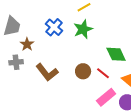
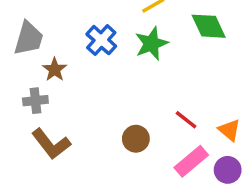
green diamond: (116, 54) -> (209, 26), moved
brown circle: (83, 71) -> (136, 139), moved
brown L-shape: (47, 72) -> (51, 144), moved

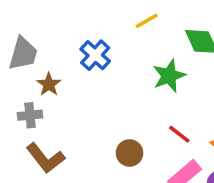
green star: (151, 44) -> (169, 76), moved

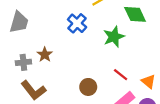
blue cross: (95, 55) -> (77, 23), moved
brown star: (49, 84) -> (45, 55), moved

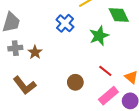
gray cross: (23, 62) -> (15, 48), moved

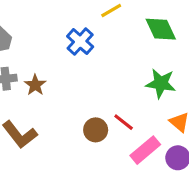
green star: (99, 36) -> (161, 83), moved, turned 30
red line: (105, 71) -> (124, 122), moved

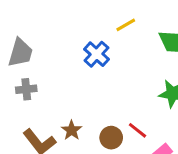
brown star: (35, 85) -> (72, 130), moved

